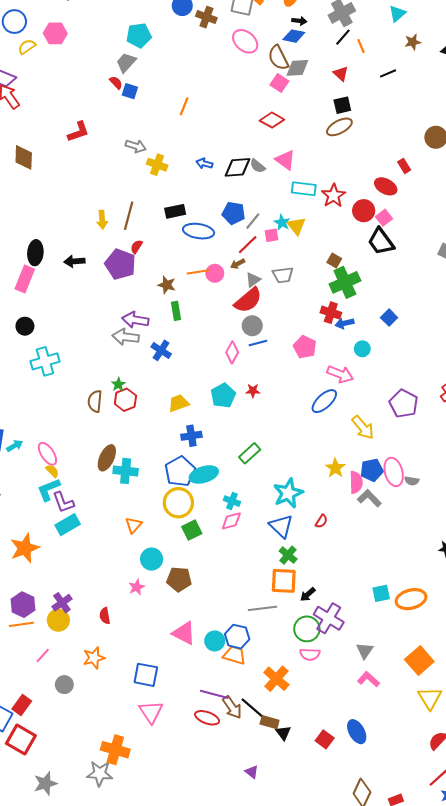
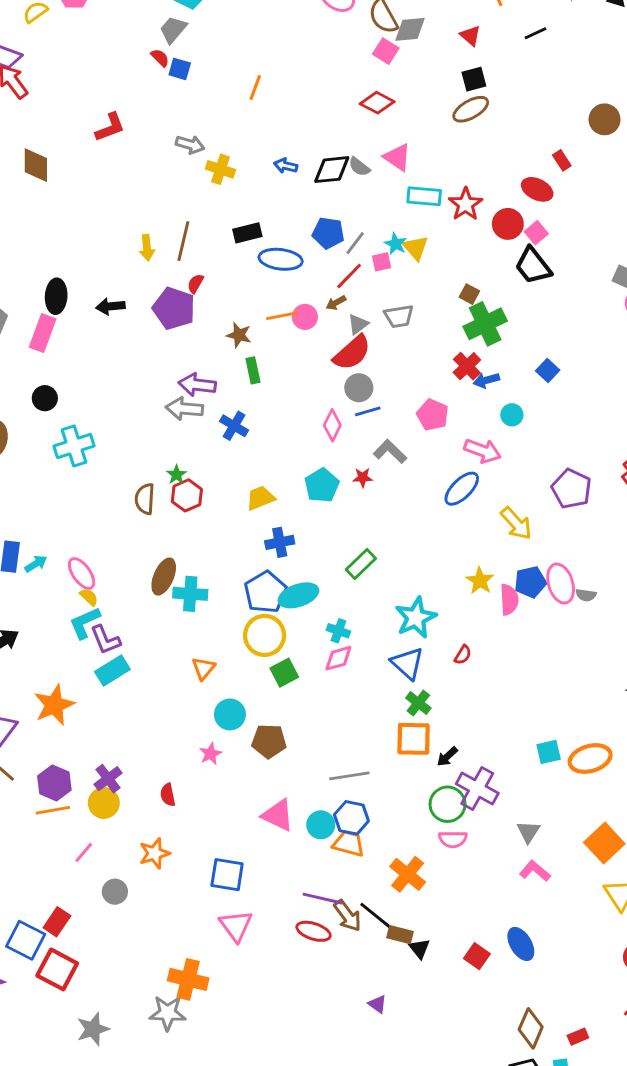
red cross: (331, 313) -> (467, 366), turned 30
gray L-shape: (369, 498) -> (390, 452), moved
gray line: (263, 608) -> (349, 776), moved

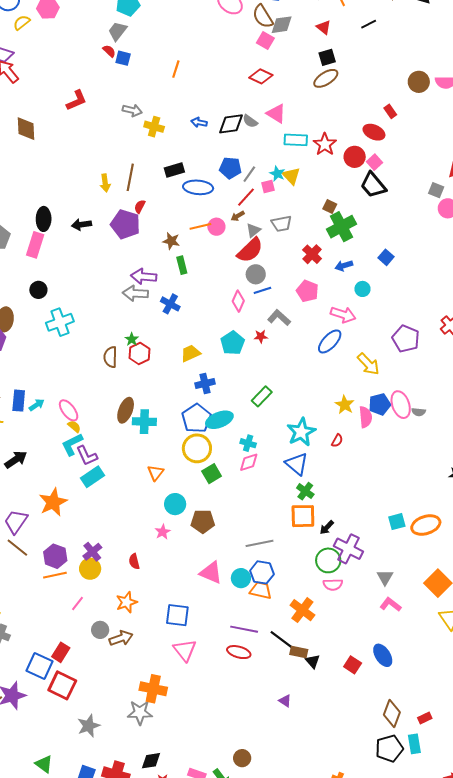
red cross: (467, 366) -> (312, 254), moved
red semicircle: (463, 655) -> (337, 441), moved
brown arrow: (348, 916) -> (121, 638), moved, turned -70

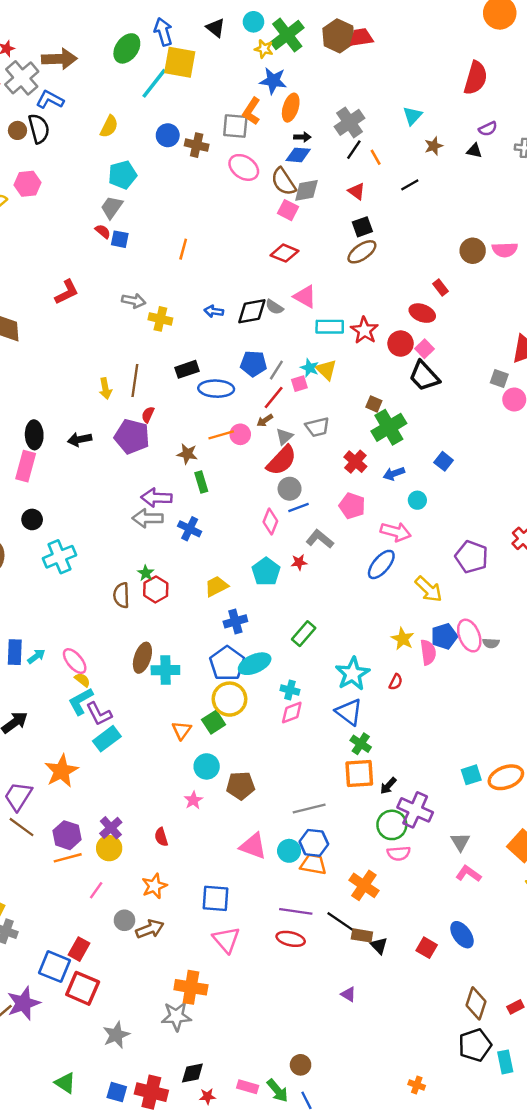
green square: (212, 474) -> (214, 722), moved
cyan rectangle: (414, 744) -> (505, 1062), moved

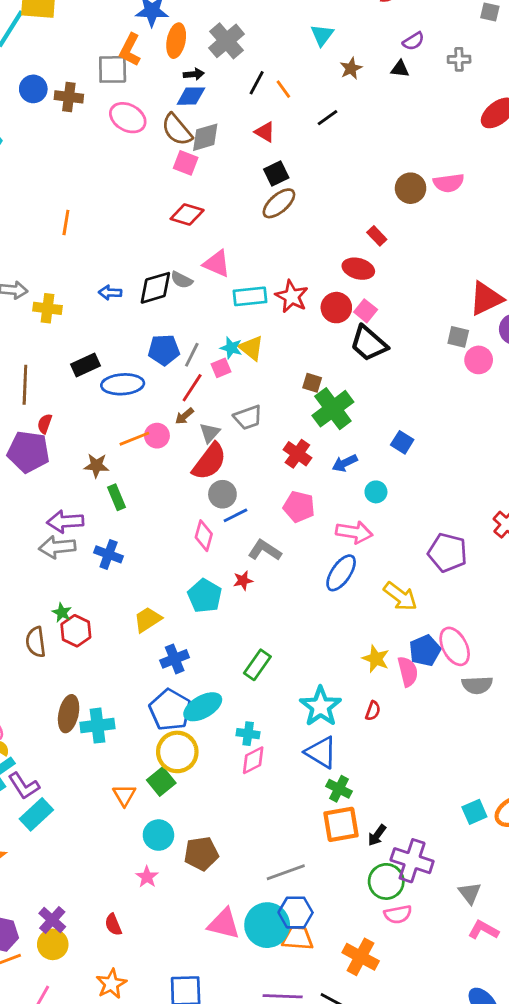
gray cross: (350, 122) -> (226, 41), moved
gray semicircle: (491, 643) -> (477, 685), moved, size x1.5
cyan circle: (289, 851) -> (267, 925), size x1.6

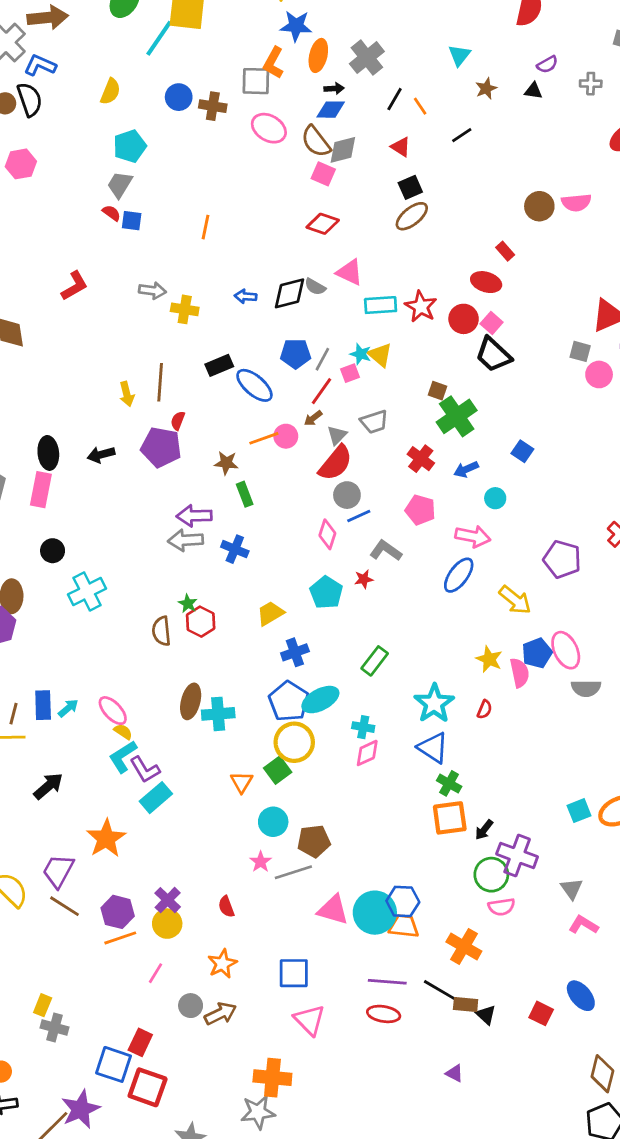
blue ellipse: (123, 384) -> (254, 385), turned 42
gray line: (286, 872) -> (293, 872), moved

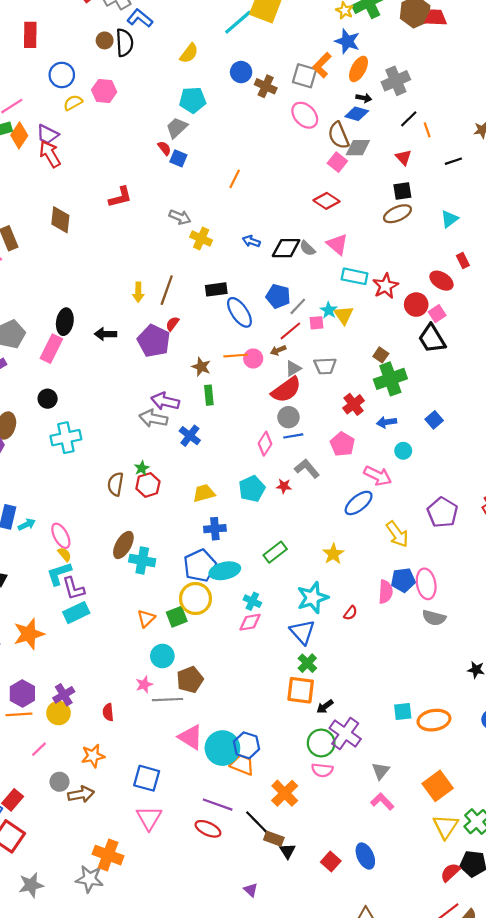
cyan triangle: (459, 55) -> (449, 219), moved
yellow star: (489, 659) -> (333, 554), moved
brown pentagon: (314, 841) -> (190, 680), turned -30

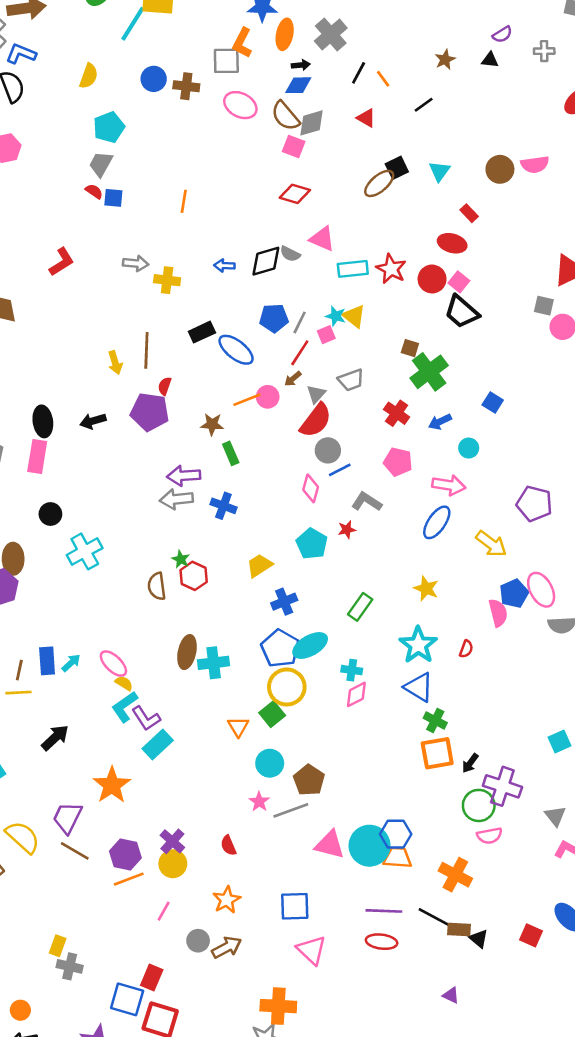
black square: (402, 191) -> (397, 168), moved

